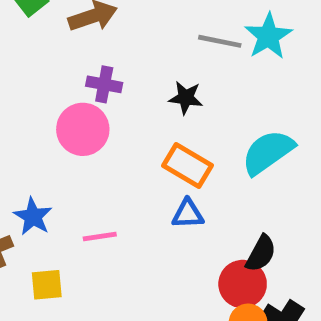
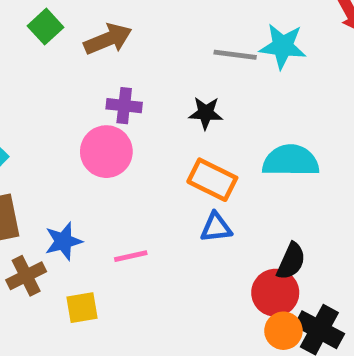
cyan star: (268, 36) -> (283, 46), turned -30
cyan semicircle: (268, 152) -> (291, 161), turned 40
blue star: (33, 216) -> (63, 241), turned 30

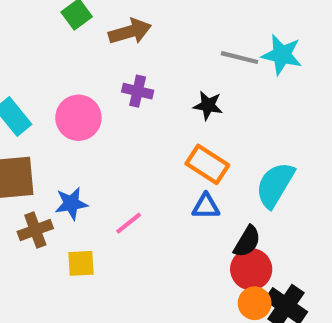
pink circle: (106, 152) -> (78, 118), moved
cyan semicircle: (291, 161) -> (275, 185), moved, turned -66
pink line: (131, 256) -> (129, 223), turned -32
black semicircle: (291, 261) -> (247, 241), moved

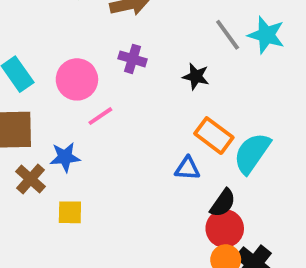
gray line: (239, 58) -> (228, 35), turned 36
orange rectangle: (207, 164) -> (214, 136), moved
pink line: (129, 223) -> (100, 116), moved
brown cross: (35, 230) -> (30, 179), turned -32

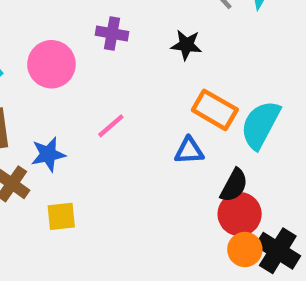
pink line: (100, 116) -> (111, 126), moved

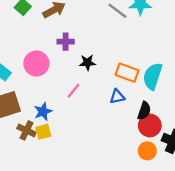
black star: (186, 45) -> (88, 62), moved
yellow square: (61, 216) -> (43, 132), moved
orange circle: (245, 249) -> (147, 151), moved

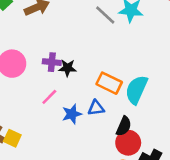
purple cross: (66, 42) -> (52, 62), moved
blue star: (43, 111) -> (72, 114), moved
yellow square: (43, 132) -> (12, 138), turned 35

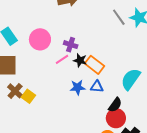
black star: (67, 68) -> (80, 60), moved
orange rectangle: (109, 83) -> (95, 65), moved
pink line: (49, 97) -> (62, 59), moved

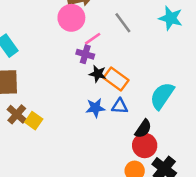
gray line: (119, 17) -> (123, 23), moved
pink circle: (40, 39) -> (71, 18), moved
pink line: (62, 59) -> (93, 39), moved

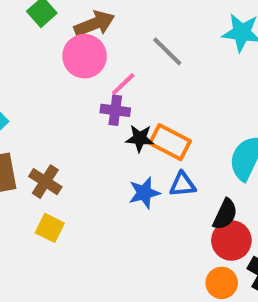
brown cross: (17, 114) -> (45, 182), moved

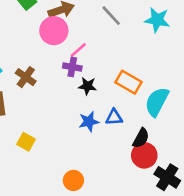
gray line: (167, 51) -> (111, 16), moved
orange rectangle: (170, 142) -> (128, 82), moved
brown cross: (45, 182) -> (26, 77), moved
orange circle: (222, 283) -> (73, 180), moved

